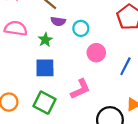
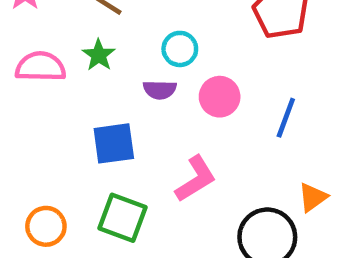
purple semicircle: (58, 21) -> (160, 90), moved
green star: (45, 40) -> (99, 55), moved

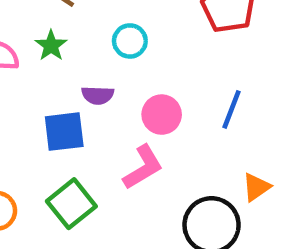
purple semicircle: (160, 90) -> (98, 95), moved
pink circle: (220, 97) -> (162, 115), moved
green square: (123, 218) -> (71, 204), turned 30

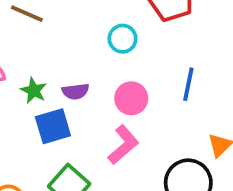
cyan circle: (130, 41) -> (123, 39), moved
green star: (51, 46) -> (34, 90), moved

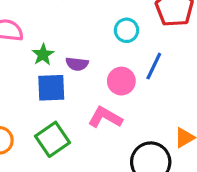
blue line: (188, 84) -> (154, 66), moved
pink L-shape: (123, 145) -> (105, 117), turned -124

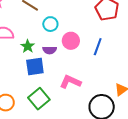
cyan circle: (126, 30) -> (50, 24), moved
pink circle: (121, 81) -> (71, 41), moved

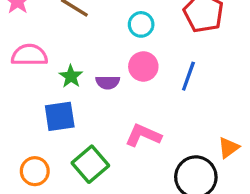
cyan circle: (50, 24) -> (141, 24), moved
blue square: (35, 67) -> (60, 116), moved

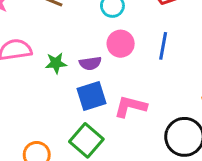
green star: (71, 76) -> (56, 63), turned -30
blue square: (60, 116) -> (91, 96), moved

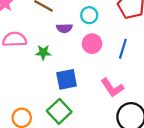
purple semicircle: (90, 63) -> (64, 28), moved
pink L-shape: (130, 106) -> (112, 88), moved, turned -145

